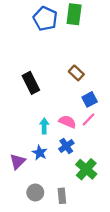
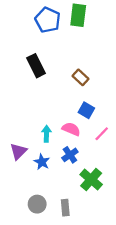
black rectangle: (31, 83) -> (36, 66), moved
blue square: (90, 99) -> (86, 110), moved, turned -32
pink line: (88, 119) -> (102, 134), moved
purple triangle: (18, 161) -> (18, 151), moved

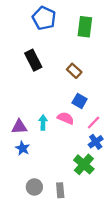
green rectangle: (78, 15) -> (85, 27), moved
purple triangle: (18, 151) -> (19, 127), moved, turned 42
blue cross: (70, 155) -> (96, 142), moved
blue star: (42, 162) -> (23, 148), moved

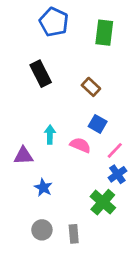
cyan arrow: (43, 122) -> (50, 135), moved
blue star: (23, 148) -> (43, 188), moved

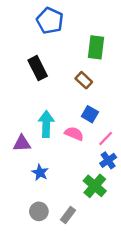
green rectangle: (104, 33) -> (96, 47), moved
cyan arrow: (50, 135) -> (46, 124), size x1.5
gray rectangle: (74, 234) -> (68, 215), turned 42

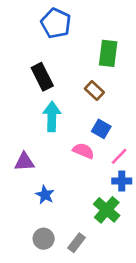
cyan arrow: (46, 124) -> (52, 117), moved
blue cross: (108, 160) -> (122, 181), turned 35

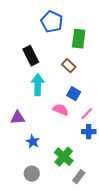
blue pentagon: (56, 23) -> (52, 22), moved
green cross: (107, 210) -> (64, 157), moved
gray rectangle: (77, 243) -> (79, 177), moved

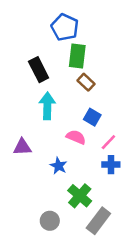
green rectangle: (79, 39) -> (77, 56), moved
blue star: (33, 142) -> (59, 166), moved
gray circle: (32, 174) -> (50, 221), moved
gray rectangle: (79, 177) -> (98, 221), size x1.5

